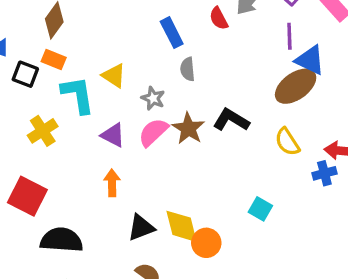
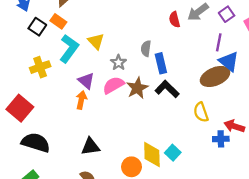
blue rectangle: (172, 33) -> (161, 63), moved
cyan L-shape: (78, 95) -> (69, 49), turned 32
orange arrow: (112, 183) -> (81, 100), moved
yellow diamond: (182, 226) -> (152, 155), moved

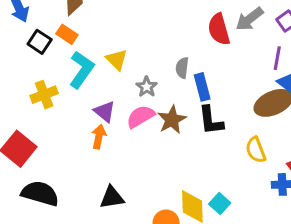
red semicircle: (174, 20) -> (219, 29), size x1.5
black L-shape: (167, 89) -> (211, 120), turned -140

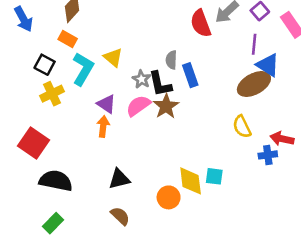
black square: (40, 42) -> (45, 65), moved
black L-shape: (211, 120) -> (160, 84), moved
cyan square: (220, 203) -> (214, 176), turned -30

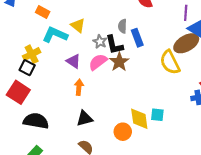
black square: (45, 65) -> (27, 68), moved
cyan L-shape: (83, 69) -> (55, 35), turned -95
orange arrow: (103, 127) -> (79, 87), moved
yellow semicircle: (242, 127) -> (170, 62), moved, size x1.4

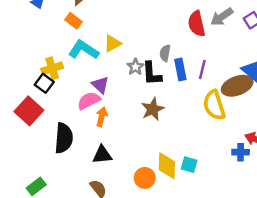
purple line: (186, 13) -> (202, 70), moved
yellow triangle: (78, 25) -> (112, 43), turned 42
pink semicircle: (98, 62) -> (89, 101), moved
brown star: (119, 62) -> (153, 109), moved
black semicircle: (36, 121) -> (64, 138), moved, turned 75

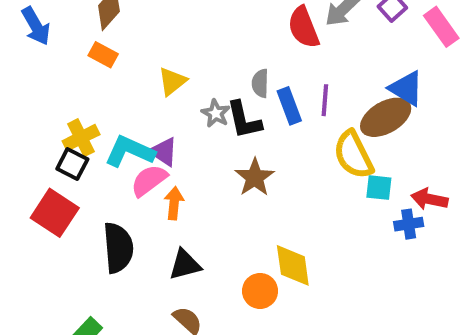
cyan L-shape: (84, 50) -> (130, 151), moved
cyan square: (189, 165) -> (379, 188), moved

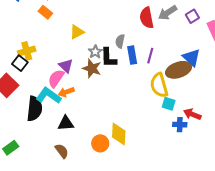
cyan L-shape: (130, 151) -> (49, 96), moved
brown star: (255, 177) -> (92, 68), moved, turned -30
pink semicircle: (149, 180) -> (56, 78), turned -30
orange arrow: (174, 203) -> (66, 92), turned -126

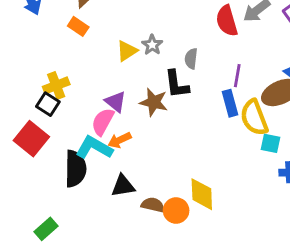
gray star: (95, 52) -> (152, 45), moved
blue rectangle: (132, 55) -> (230, 103), moved
brown semicircle: (62, 151) -> (153, 205), moved, turned -35

